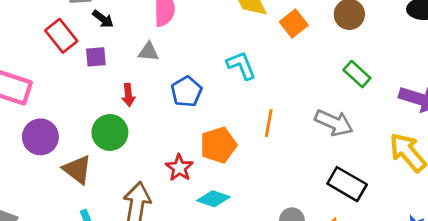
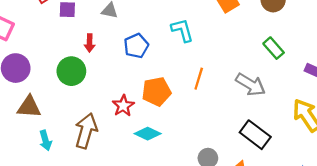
brown triangle: (77, 169) -> (29, 107), moved, turned -40

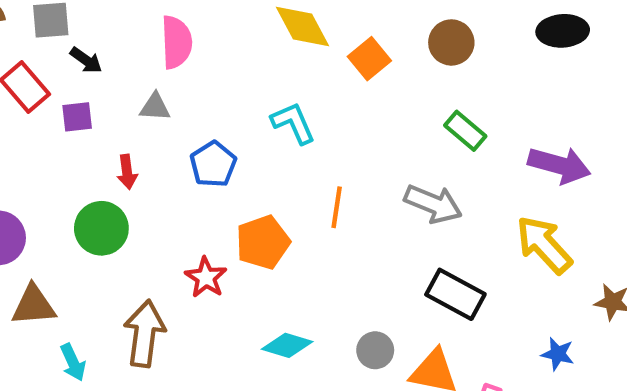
cyan diamond: (148, 134) -> (287, 345), moved

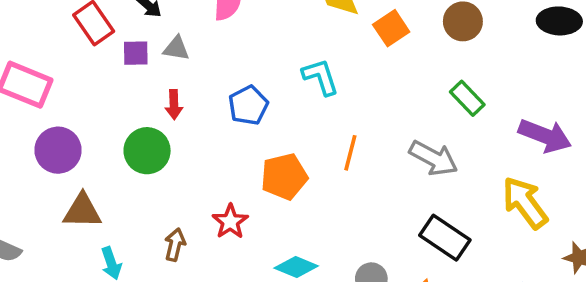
gray triangle: (155, 107) -> (176, 48), moved
red star: (206, 277) -> (230, 222), moved
brown arrow: (145, 334) -> (175, 245), size x0.6

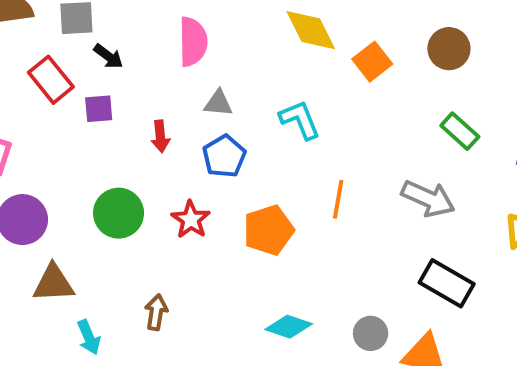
gray triangle: (176, 48) -> (218, 103), moved
red arrow: (174, 105) -> (160, 136), moved
red star: (230, 222) -> (191, 220), moved

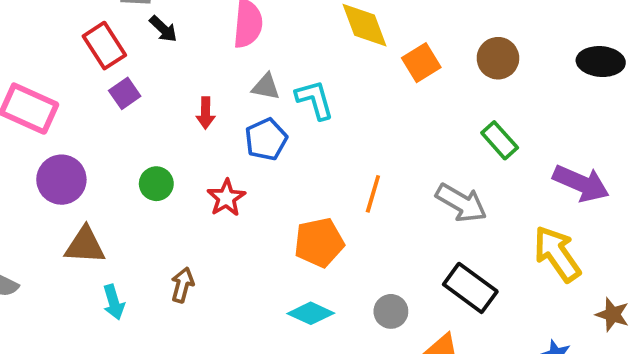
purple square: (99, 109) -> (125, 93), moved, turned -36
cyan L-shape: (300, 120) -> (315, 100), moved
green circle: (119, 213) -> (156, 184), size x0.7
orange pentagon: (269, 230) -> (319, 243), moved
gray circle: (371, 333) -> (391, 311), moved

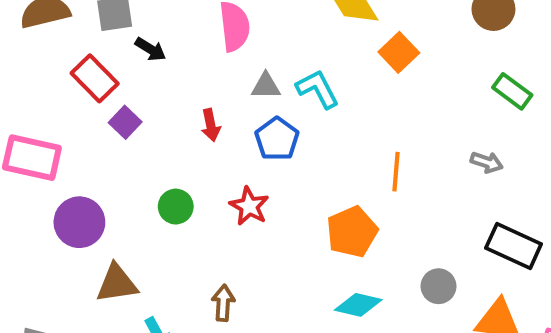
orange square: (421, 63) -> (399, 52), moved
gray arrow: (461, 203) -> (487, 162), size x0.6

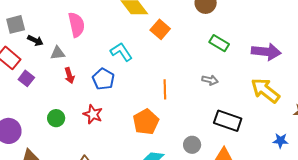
gray triangle: (266, 86) -> (58, 53), moved

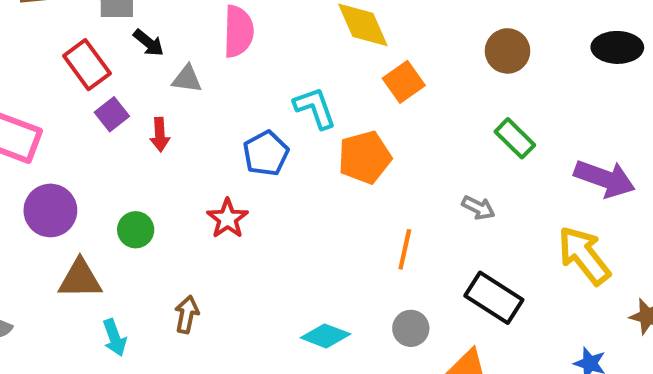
red arrow: (69, 75) -> (160, 135), moved
orange line: (165, 89) -> (405, 249), moved
green circle: (56, 118) -> (136, 230), moved
orange pentagon: (146, 122) -> (365, 157), moved

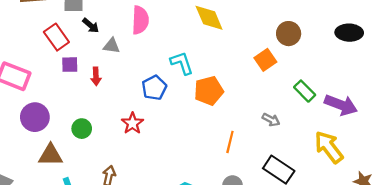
orange square: (404, 82) -> (265, 60), moved
purple square: (112, 114) -> (70, 65), turned 36
green rectangle: (515, 138) -> (305, 91), moved

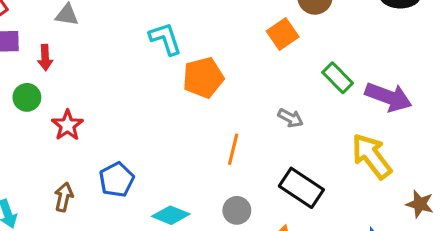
blue pentagon: (154, 88) -> (117, 180), moved
red star: (132, 123) -> (67, 125), moved
green circle: (82, 129) -> (27, 97), moved

